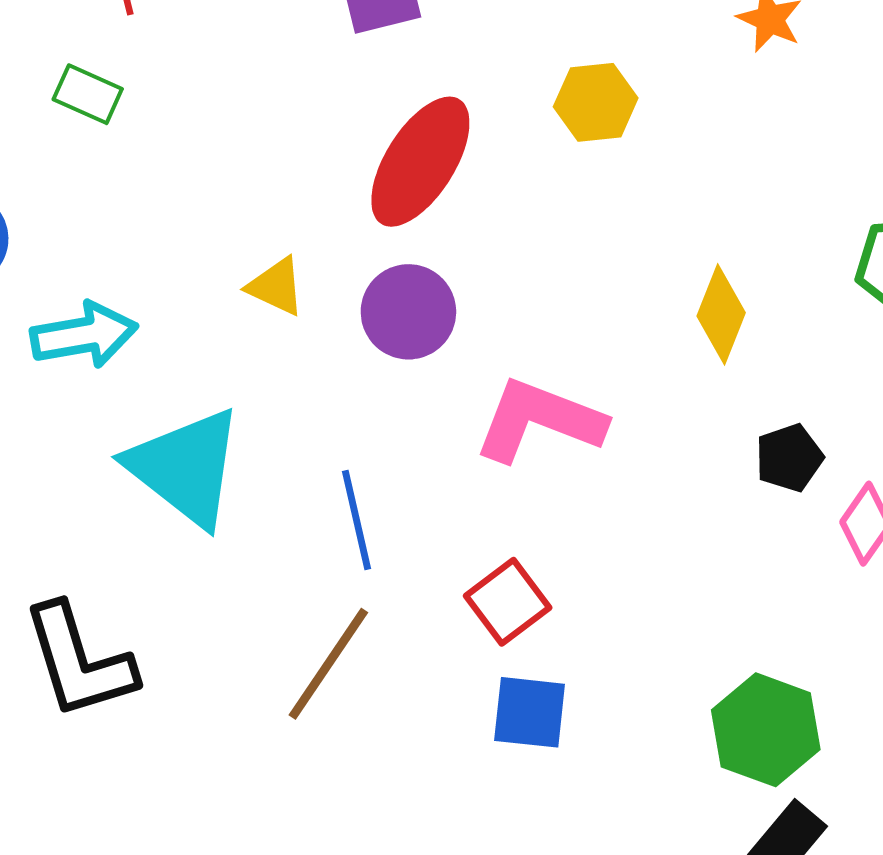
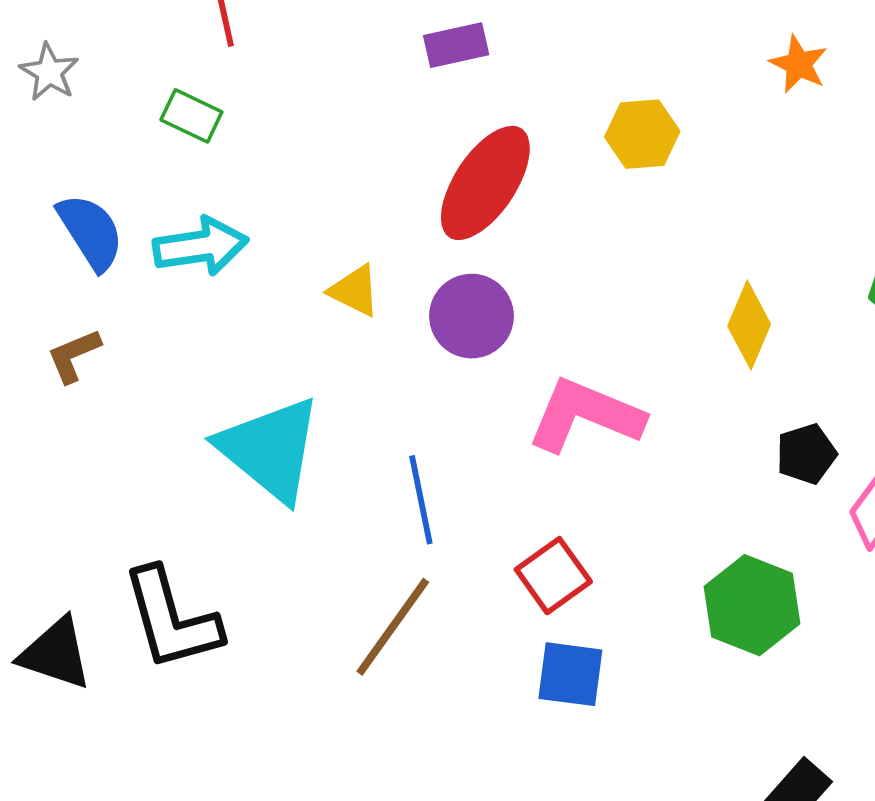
cyan arrow: (84, 335) -> (201, 246), moved
green hexagon: (766, 730) -> (752, 605), moved

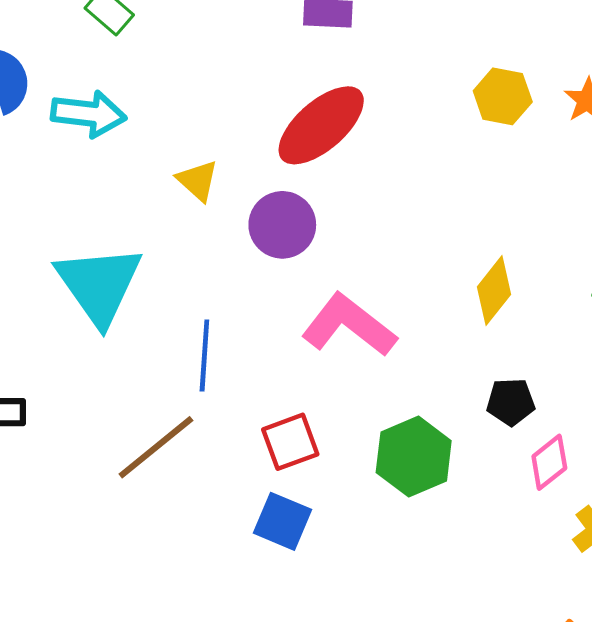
yellow hexagon: (642, 134) -> (503, 96), moved
green hexagon: (752, 605) -> (414, 457), moved

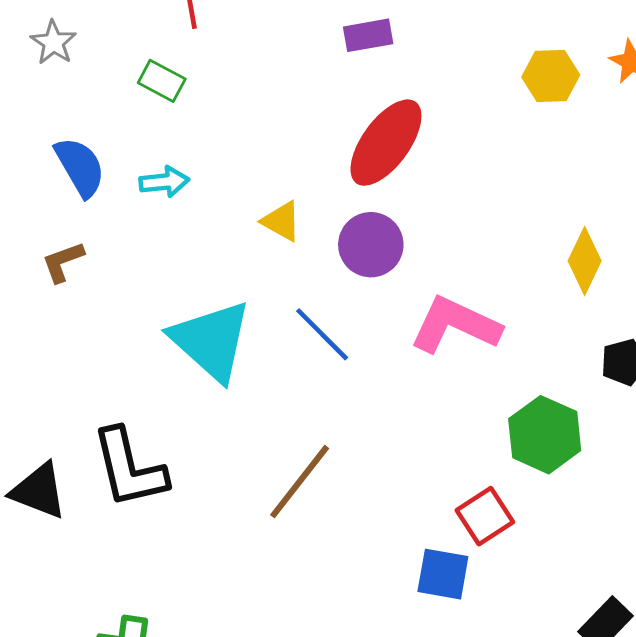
cyan arrow: (89, 114) -> (164, 182), size x0.7
blue line: (204, 355) -> (322, 334), moved, turned -36
red square: (290, 442) -> (485, 516), moved
blue square: (282, 521) -> (443, 574), moved

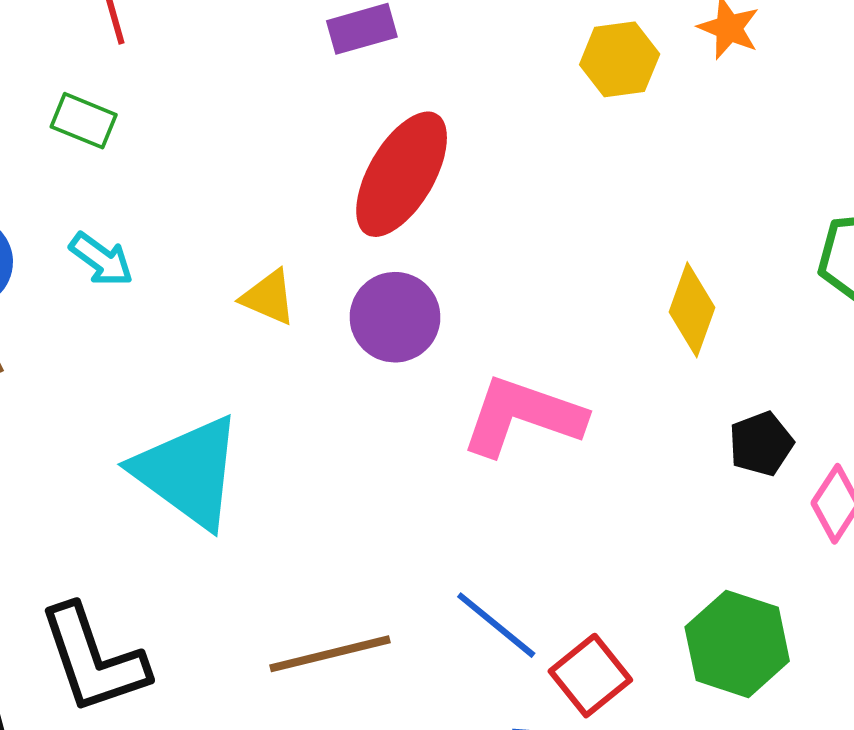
cyan arrow: (164, 182) -> (101, 259), turned 48
blue line: (322, 334) -> (496, 625), moved
green hexagon: (545, 435) -> (737, 644), moved
brown line: (300, 482) -> (330, 654), turned 44

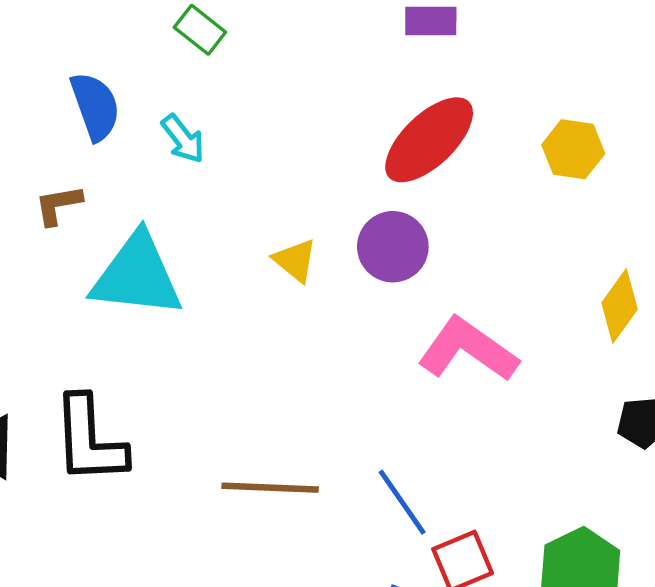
yellow hexagon: (620, 59) -> (573, 149), moved
yellow triangle: (269, 297) -> (295, 260), moved
cyan triangle: (188, 472) -> (137, 276), moved, turned -46

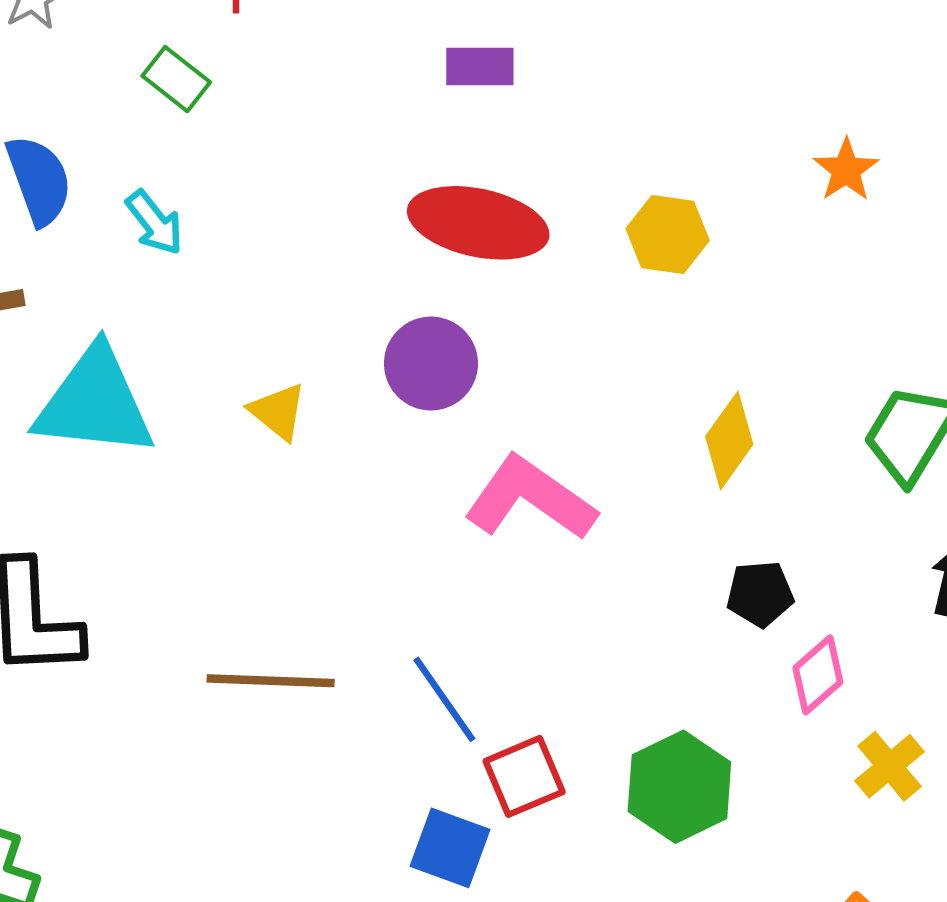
red ellipse: (429, 140) -> (478, 223), turned 56
yellow triangle: (295, 260) -> (278, 411), moved

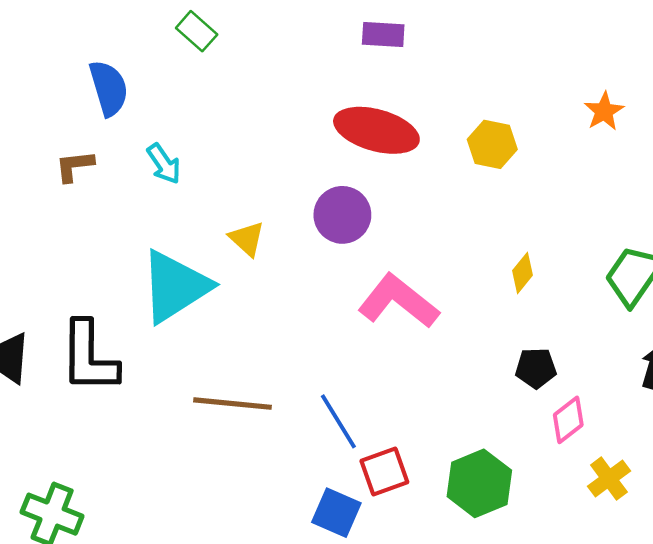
cyan arrow: (154, 223) -> (164, 164), moved
cyan triangle: (95, 403) -> (175, 286), moved, turned -42
yellow diamond: (729, 440) -> (523, 273), size x0.7

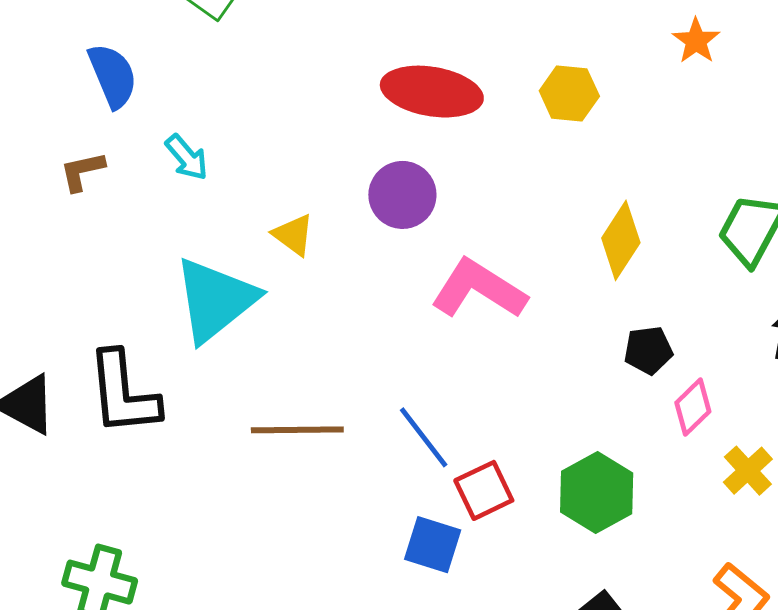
yellow diamond: (523, 273) -> (621, 240), size x1.6

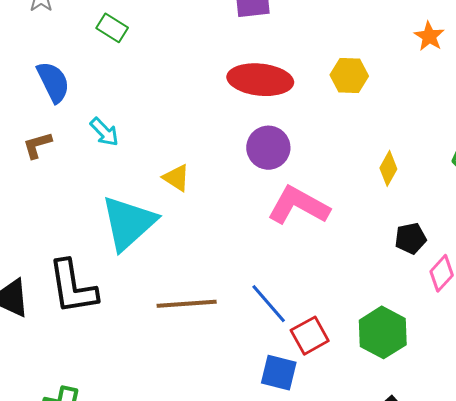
purple circle: (402, 195) -> (268, 148), moved
yellow diamond: (621, 240) -> (388, 168), size x0.7

